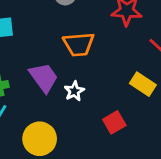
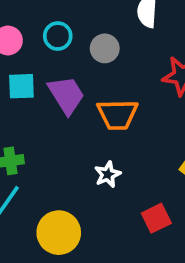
purple trapezoid: (44, 77) -> (66, 95), moved

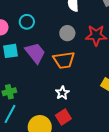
gray circle: (105, 48) -> (67, 33), moved
red square: (156, 218) -> (63, 117), moved

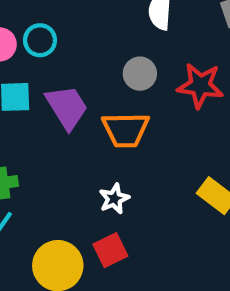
cyan circle: (27, 22) -> (40, 40), moved

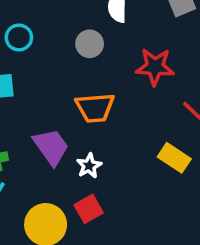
gray circle: (140, 74) -> (90, 44), moved
purple trapezoid: (67, 107) -> (51, 147), moved

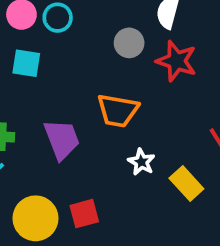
red star: (155, 67) -> (177, 61), moved
white star: (89, 166) -> (141, 162), moved, turned -30

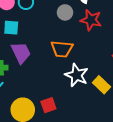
purple trapezoid: (62, 139) -> (21, 53), moved
white star: (141, 162) -> (77, 75), size x1.6

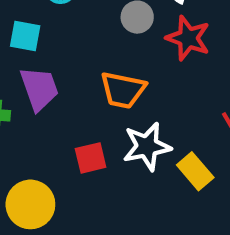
white star: (77, 75) -> (147, 146), turned 30
red square: (48, 105) -> (91, 158), moved

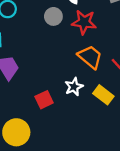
orange trapezoid: (123, 90) -> (90, 57), moved, turned -140
white star: (147, 146) -> (74, 87), size x0.7

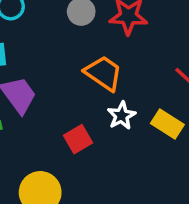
orange trapezoid: (90, 57) -> (103, 73), moved

